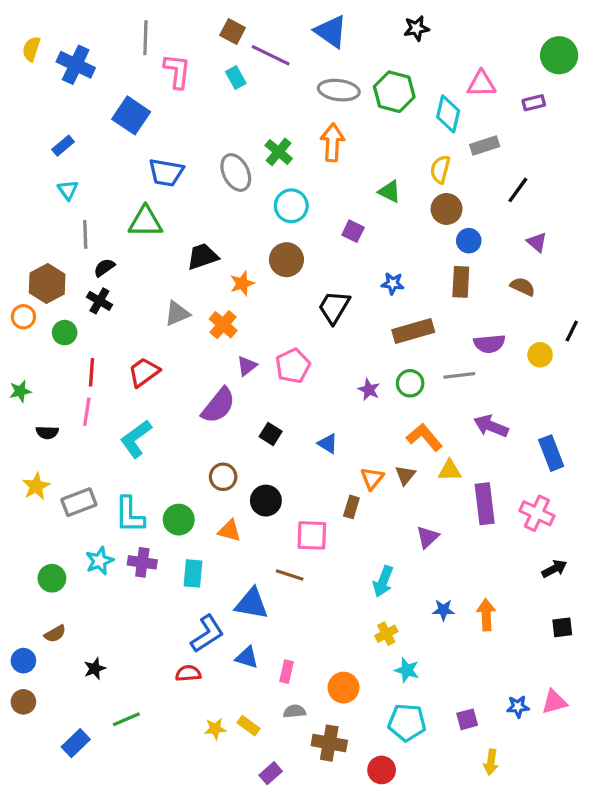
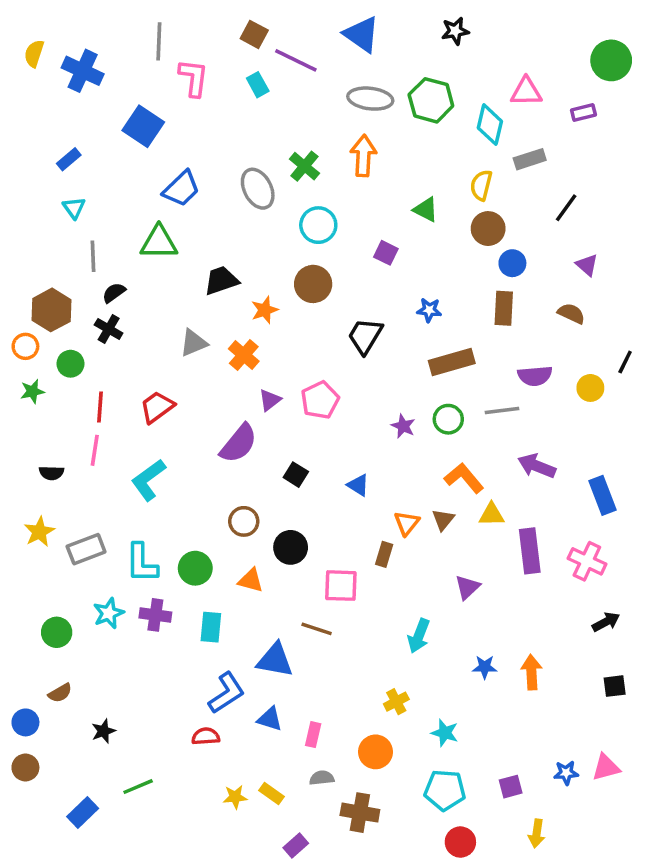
blue trapezoid: (166, 173) -> (181, 189), turned -54
green star: (20, 391) -> (32, 391), moved
yellow cross: (386, 634) -> (396, 702), moved
red circle: (382, 770) -> (460, 842), moved

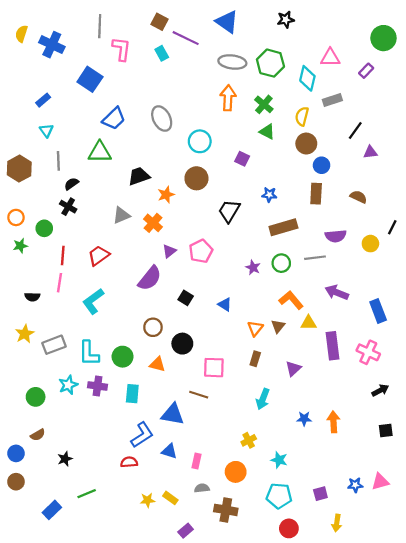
purple rectangle: (583, 112) -> (366, 71), turned -32
green cross: (304, 166) -> (264, 104), moved
purple triangle: (587, 265) -> (370, 152), moved, turned -48
brown hexagon: (51, 310) -> (19, 169), moved
brown rectangle: (384, 554) -> (255, 359), moved

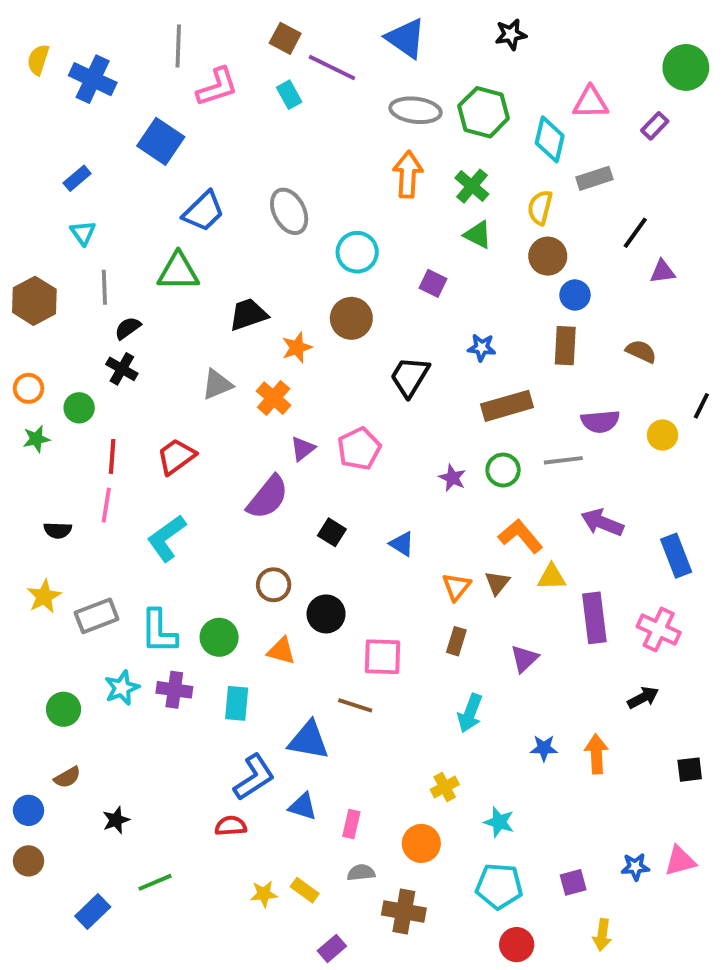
pink L-shape: (121, 49) -> (217, 87), turned 65
black arrow: (380, 390) -> (643, 698), moved

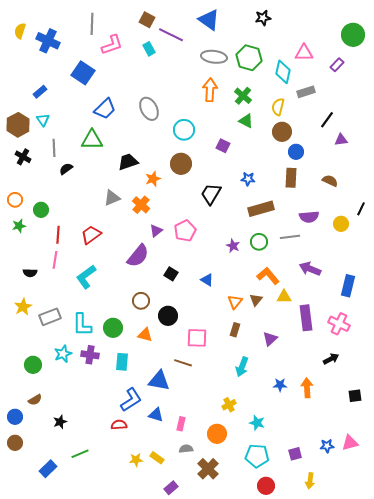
brown hexagon: (34, 301) -> (18, 125), moved
black cross: (122, 369) -> (23, 157), moved
blue rectangle: (676, 556) -> (348, 286), turned 35
brown cross: (404, 911) -> (208, 469), turned 35

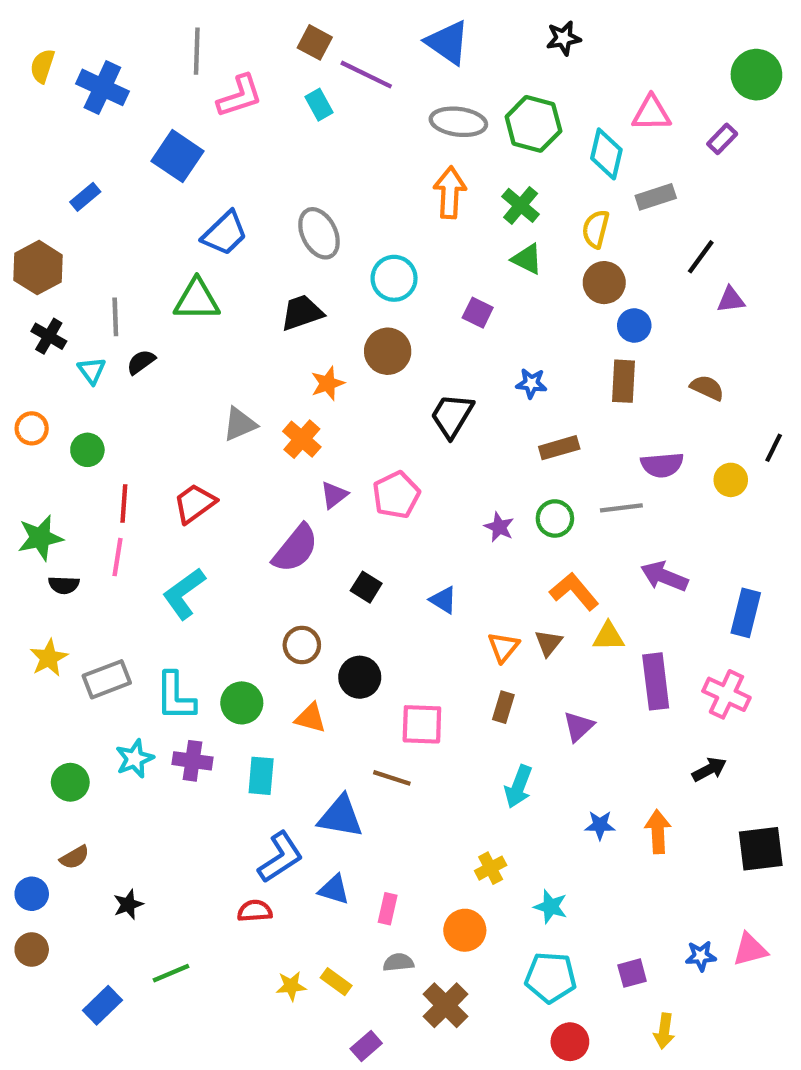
cyan triangle: (43, 120) -> (92, 371), moved
black trapezoid: (128, 162) -> (302, 313), moved
brown rectangle: (261, 209) -> (559, 448), size x0.7
green star: (19, 226) -> (40, 538), moved, size x1.5
black square: (355, 396) -> (761, 849), size x1.6

